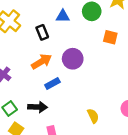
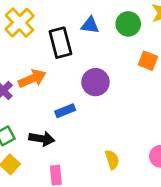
black rectangle: (42, 32) -> (60, 43), size x1.5
orange arrow: (42, 62) -> (32, 79), moved

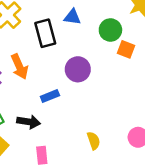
green circle: (128, 24) -> (110, 30), moved
orange arrow: (32, 79) -> (19, 67), turned 90

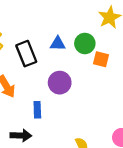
blue triangle: (72, 17) -> (58, 44), moved
blue rectangle: (50, 96) -> (37, 110), turned -63

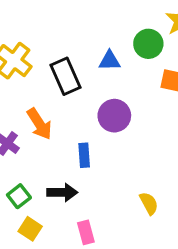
green circle: (85, 43) -> (148, 44), moved

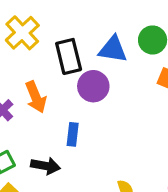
blue triangle: (109, 61) -> (113, 49), size x1.4
purple circle: (114, 116) -> (93, 86), moved

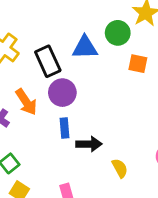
purple circle: (93, 86) -> (62, 93), moved
black arrow: (45, 166) -> (89, 144), moved

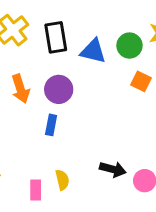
black rectangle: (48, 61) -> (56, 37), moved
black arrow: (89, 144) -> (113, 169), moved
yellow semicircle: (120, 168) -> (62, 180), moved

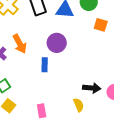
purple circle: (59, 89) -> (57, 43), moved
yellow semicircle: (62, 180) -> (79, 105), moved

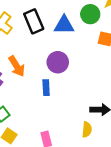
yellow semicircle: (79, 105) -> (87, 130), turned 32

